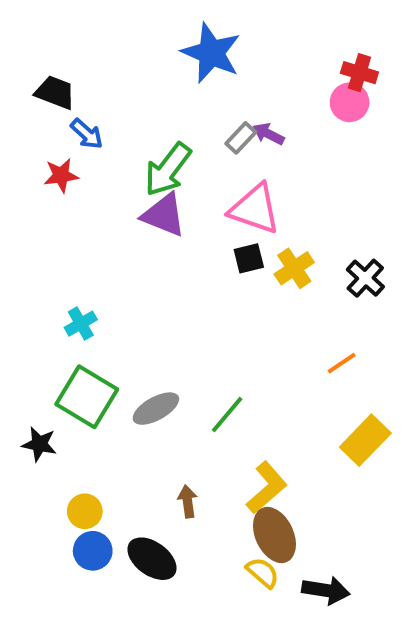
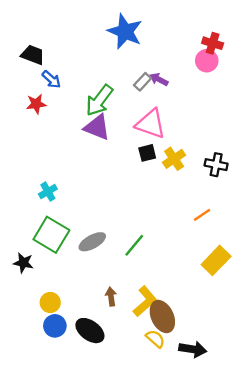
black cross: (365, 278) -> (216, 165), turned -30
yellow L-shape: (267, 488) -> (145, 301), moved

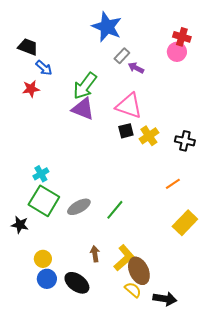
gray rectangle: (143, 82) -> (122, 56), moved
cyan cross: (48, 192) -> (41, 174), moved

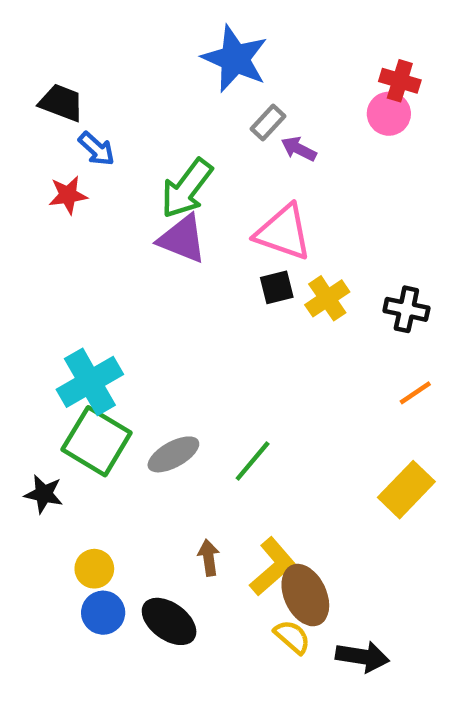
cyan cross: (41, 174) -> (90, 382), size x1.8
orange line: (173, 184) -> (415, 393), moved

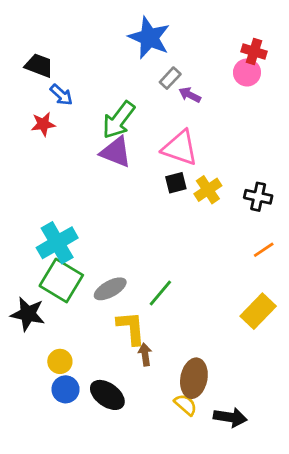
black star: (44, 494) -> (28, 314), size x1.4
brown arrow: (209, 558) -> (145, 354), moved
yellow L-shape: (272, 566) -> (131, 328), moved, turned -54
brown ellipse: (305, 595) -> (194, 378), turned 36

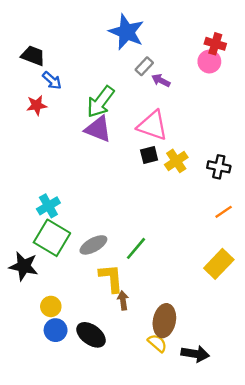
cyan cross: (57, 243) -> (48, 206), size x0.7

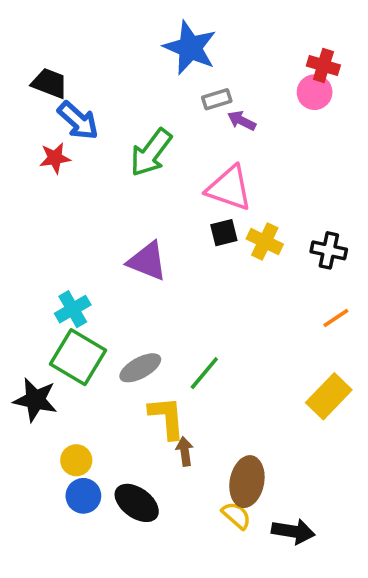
gray rectangle: (144, 66) -> (217, 99), turned 30
blue arrow: (52, 80) -> (78, 121), size x1.4
purple triangle: (98, 129) -> (147, 261), moved
yellow cross: (176, 161) -> (265, 242), turned -30

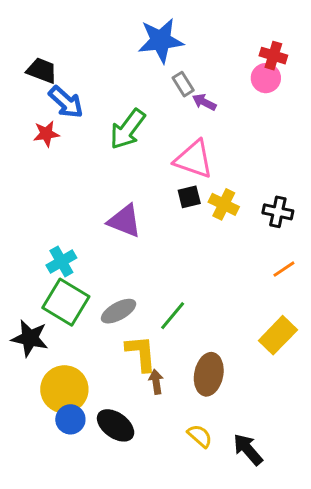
blue star: (190, 48) -> (161, 40), turned -30
gray rectangle: (217, 99) -> (183, 84), turned 75
yellow circle: (76, 460) -> (64, 389), size x1.8
brown ellipse: (247, 482) -> (209, 374), moved
black arrow: (293, 531) -> (248, 449), turned -140

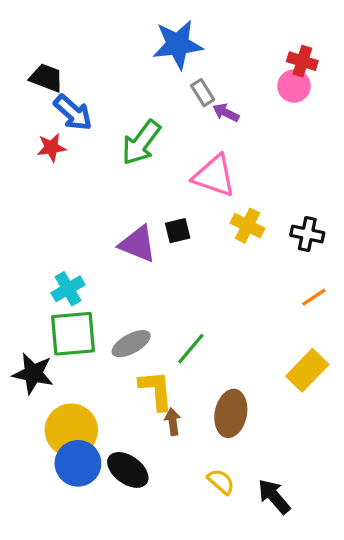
black square: (189, 197) -> (178, 231), moved
green square: (66, 302) -> (73, 334), turned -36
blue circle: (70, 419) -> (78, 463), size x1.4

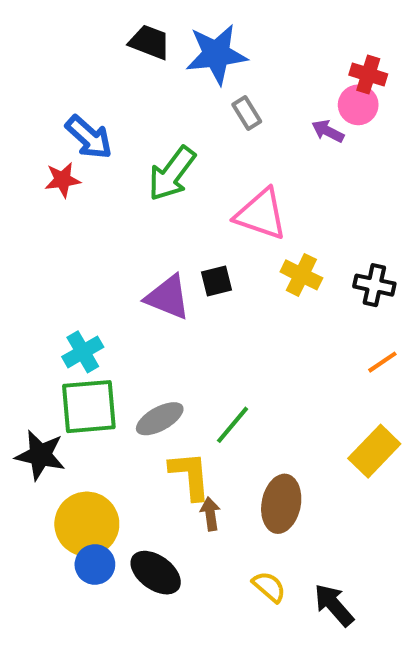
black trapezoid: (46, 78) -> (150, 42), moved
purple arrow: (226, 113) -> (328, 131), moved
blue circle: (78, 463) -> (95, 565), size x0.7

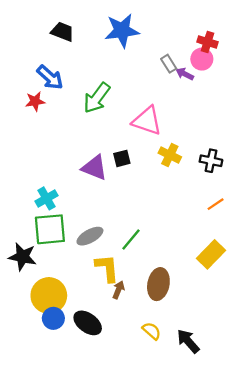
black trapezoid: (150, 42) -> (63, 32), moved
gray rectangle: (247, 113) -> (169, 64), moved
brown arrow: (210, 514) -> (118, 290), turned 30

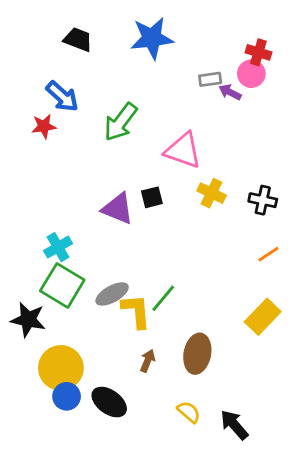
gray rectangle: (169, 64) -> (210, 79), turned -66
green square: (50, 229) -> (62, 285), turned 36
yellow L-shape: (107, 268) -> (136, 311), moved

